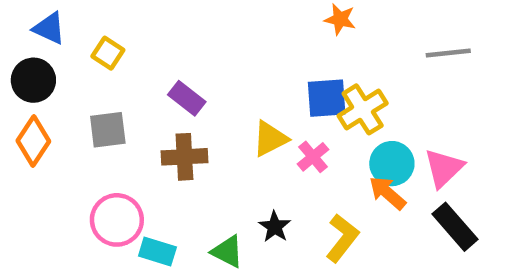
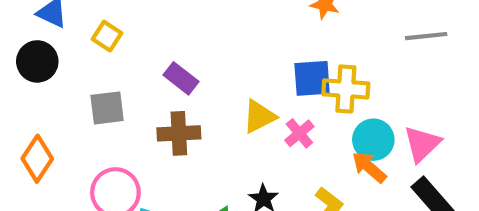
yellow cross: (363, 109) -> (346, 89), turned 36
orange diamond: (33, 141) -> (37, 159), moved

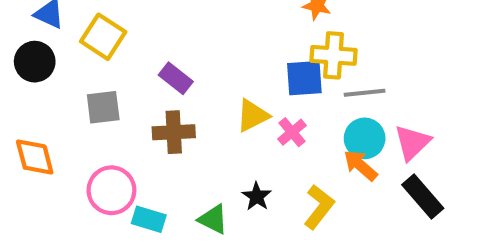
yellow square: (107, 36) -> (103, 37), size x1.5
gray line: (426, 36) -> (365, 93), moved
yellow cross: (346, 89) -> (333, 55), moved
orange diamond: (37, 159) -> (35, 157), turned -48

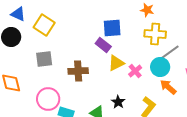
purple rectangle: (176, 78) -> (103, 45), moved
blue square: (304, 78) -> (112, 28), moved
gray line: (365, 93) -> (170, 52), turned -30
cyan circle: (365, 138) -> (160, 67), moved

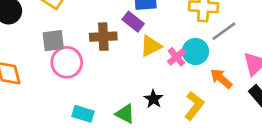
cyan circle: (160, 67) -> (195, 51), moved
brown cross: (78, 71) -> (103, 37), moved
pink circle: (48, 99) -> (67, 62), moved

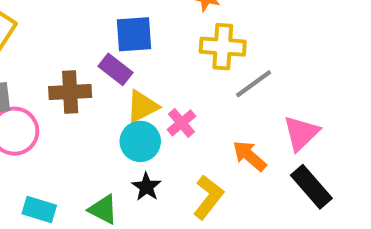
cyan circle: (195, 51) -> (140, 141), moved

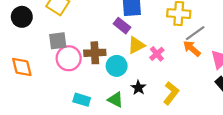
brown cross: (70, 92) -> (95, 53), moved
cyan circle: (140, 141) -> (117, 66), moved
orange arrow: (249, 156) -> (192, 48), moved

